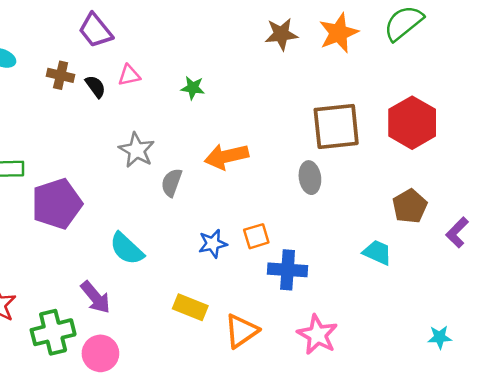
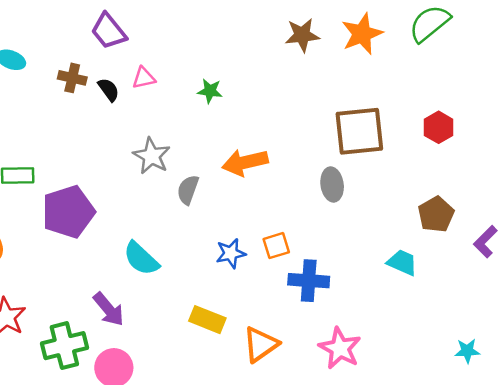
red hexagon: (412, 123) -> (439, 127), size x0.6

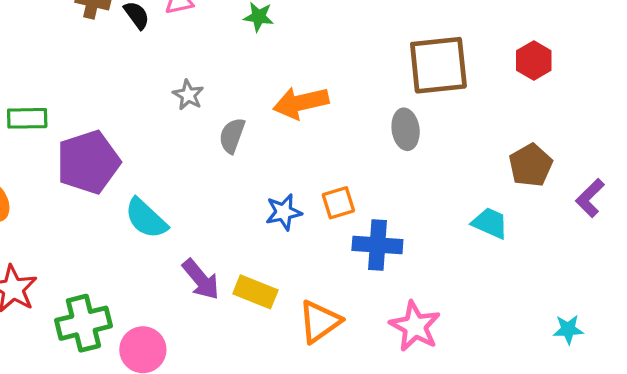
gray star: (151, 156) -> (188, 95), size x0.7
cyan semicircle: (141, 259) -> (146, 218), moved
purple arrow: (109, 309) -> (201, 279), moved

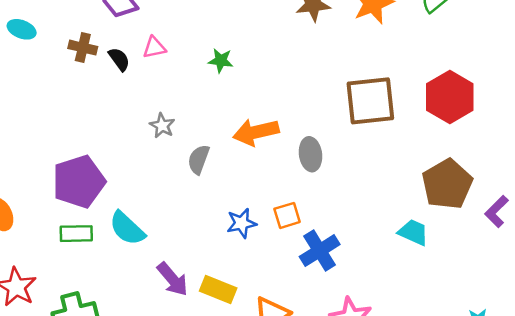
red hexagon: (534, 60) -> (450, 97), size x1.6
green rectangle: (27, 118) -> (76, 234), moved
gray ellipse: (406, 129) -> (311, 154), moved
brown pentagon: (531, 165) -> (447, 184), size x1.4
blue cross: (377, 245) -> (320, 251), turned -36

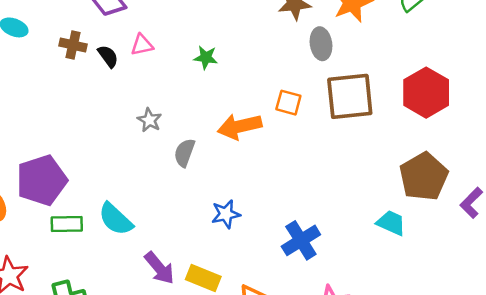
gray ellipse: (311, 154) -> (321, 44), moved
purple pentagon: (79, 182) -> (42, 180), moved
orange square: (287, 215) -> (288, 103), moved, turned 32

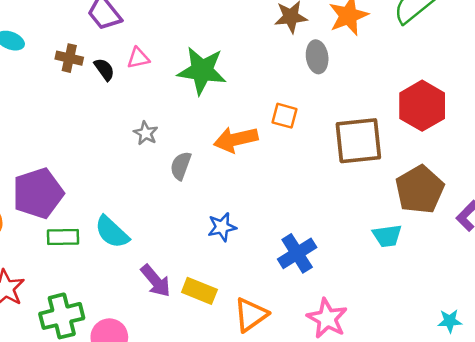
green star: (206, 58) -> (202, 71), size x2.0
brown square: (350, 96) -> (358, 141), moved
cyan trapezoid: (391, 223) -> (387, 236), turned 148

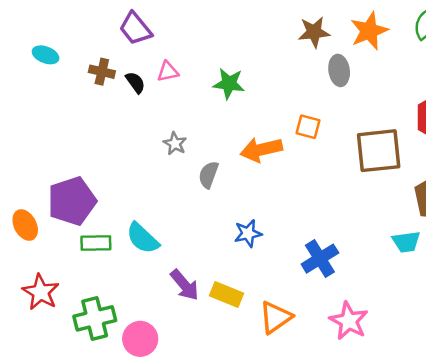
green star: (202, 71) -> (229, 84), size x0.7

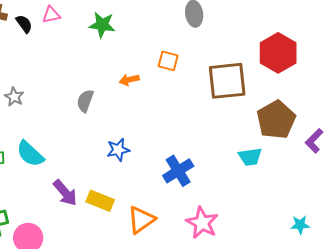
gray star: (175, 144) -> (14, 97), moved
orange arrow: (261, 150) -> (129, 80), size x0.6

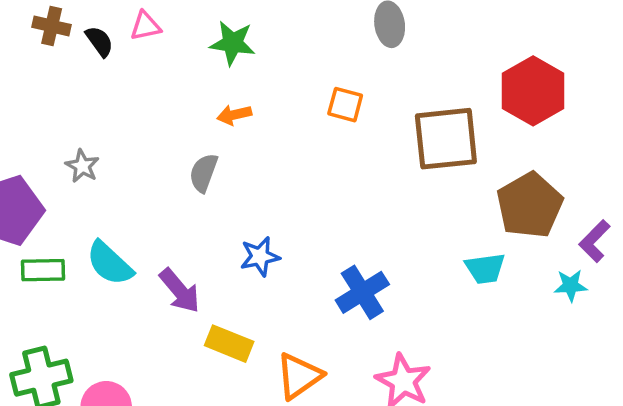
orange arrow: (129, 80) -> (234, 115), moved
purple arrow: (65, 193) -> (180, 291), moved
cyan star: (300, 225) -> (571, 285), moved

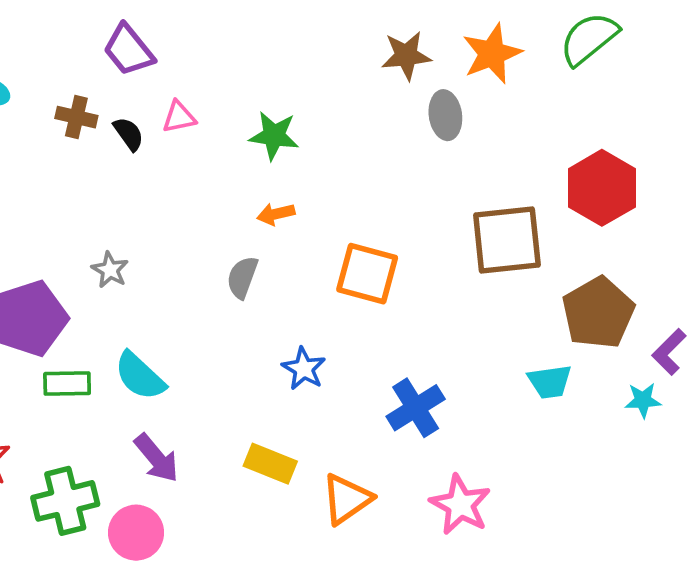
orange square: (345, 105) -> (367, 274), moved, size x1.6
blue star: (260, 256) -> (304, 369), turned -30
purple arrow: (180, 291) -> (157, 458), moved

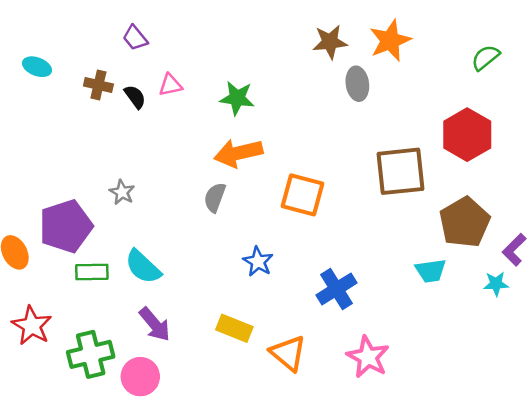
green semicircle: (589, 39) -> (486, 58), moved, size x0.7
purple trapezoid: (129, 50) -> (135, 38), size x0.7
orange arrow: (276, 214) -> (238, 153), size x1.8
orange triangle: (347, 499) -> (288, 353), turned -45

